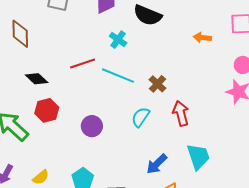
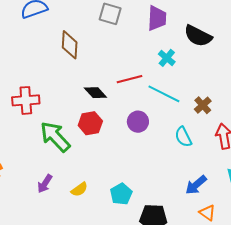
black diamond: (37, 79) -> (95, 93), moved
cyan semicircle: (141, 117) -> (183, 137), turned -65
purple circle: (92, 126) -> (138, 122), moved

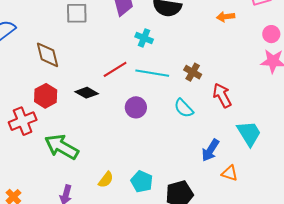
red hexagon: (90, 123) -> (46, 96), moved
yellow semicircle: (79, 189) -> (106, 180), moved

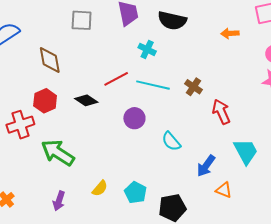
cyan semicircle: (184, 108) -> (171, 141), moved

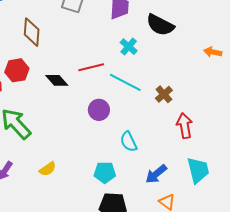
cyan pentagon: (136, 193) -> (105, 172), moved, turned 30

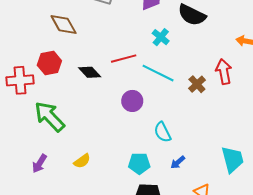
brown diamond: (32, 32) -> (64, 25), turned -32
red arrow: (185, 126) -> (224, 72), moved
blue arrow: (156, 174) -> (178, 162), moved, size x0.7

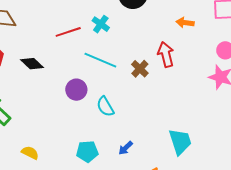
red line: (124, 59) -> (68, 32), moved
cyan semicircle: (162, 132) -> (105, 107), moved
yellow semicircle: (82, 161) -> (30, 153), turned -114

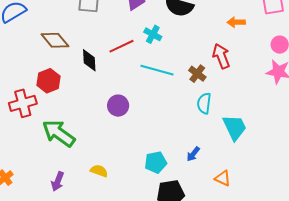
black diamond: (32, 64) -> (89, 60), moved, turned 50
purple circle: (76, 90) -> (118, 106), moved
cyan semicircle: (105, 107) -> (204, 103), moved, turned 45
cyan trapezoid: (180, 142) -> (235, 127), moved

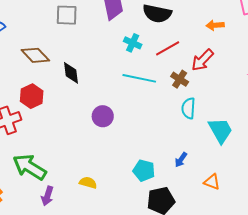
red line: (121, 46) -> (168, 48), moved
red arrow: (221, 56) -> (202, 60), turned -110
green arrow: (59, 133) -> (30, 167), moved
cyan pentagon: (156, 162) -> (144, 170), turned 30

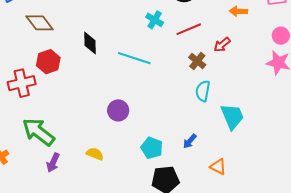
brown diamond: (35, 55) -> (40, 23), moved
red arrow: (202, 60) -> (222, 45), size x0.7
cyan line: (139, 78) -> (134, 58), moved
purple circle: (103, 116) -> (118, 110), moved

